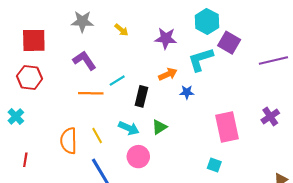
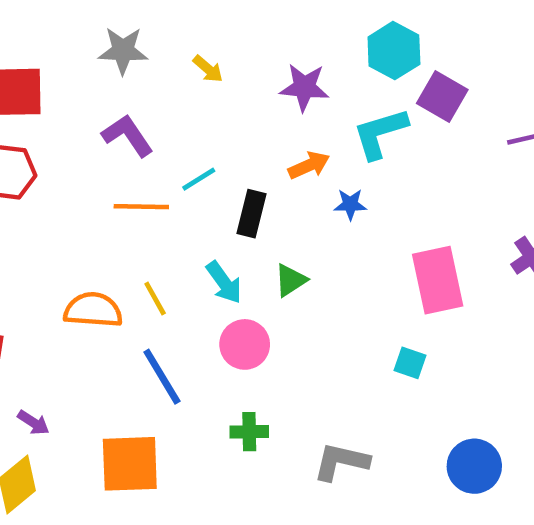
cyan arrow: (129, 128) -> (224, 282), turned 30
orange semicircle: (69, 141) -> (93, 310), turned 95

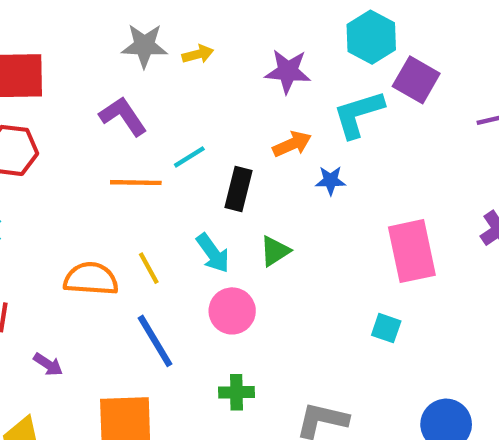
gray star: (123, 51) -> (144, 46), moved
yellow arrow: (208, 69) -> (198, 54), turned -56
purple arrow: (33, 423) -> (48, 364), moved

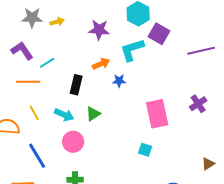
cyan line: (189, 157) -> (47, 63), moved
cyan arrow: (213, 253) -> (64, 115), turned -30
yellow line: (149, 268) -> (34, 113), moved

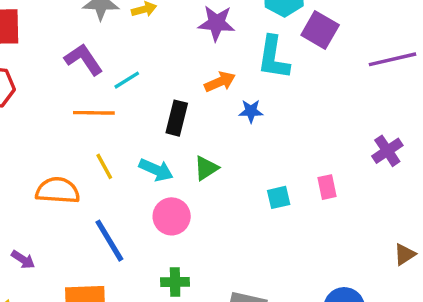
cyan L-shape: (132, 50) -> (273, 58), turned -64
pink rectangle: (157, 114) -> (327, 187), moved, size x0.5
cyan square: (145, 150) -> (279, 197), moved, turned -32

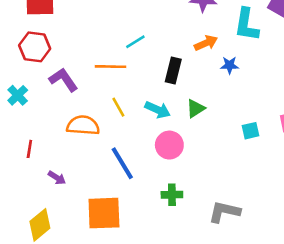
purple L-shape: (84, 59) -> (63, 80), moved

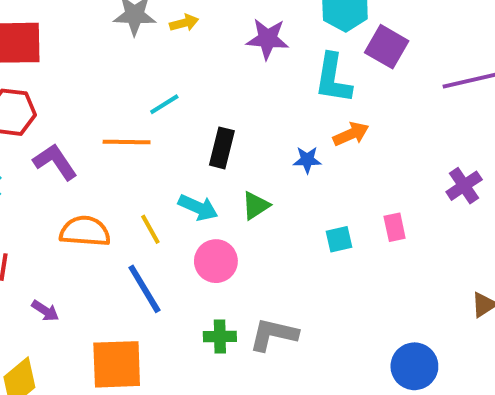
orange arrow: (206, 43) -> (351, 134), moved
blue star: (230, 65) -> (307, 160), moved
yellow line: (118, 107) -> (150, 229), moved
gray L-shape: (224, 212) -> (273, 335), moved

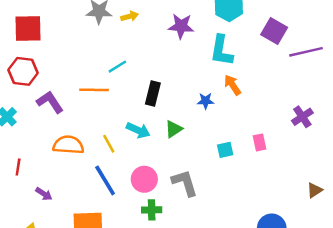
purple square: (387, 47) -> (274, 31), moved
orange arrow: (351, 134) -> (232, 85), turned -100
pink circle: (216, 261) -> (144, 179), moved
gray L-shape: (273, 335) -> (185, 183), moved, turned 60

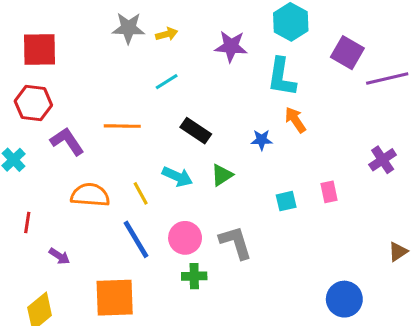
cyan line: (117, 67) -> (167, 82), moved
black rectangle: (153, 93) -> (196, 131), turned -70

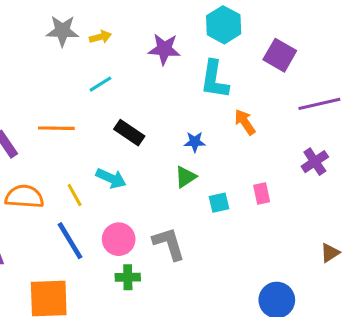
purple line: (387, 79) -> (319, 104), moved
orange arrow: (295, 120) -> (245, 122), moved
green triangle: (222, 175) -> (186, 177), moved

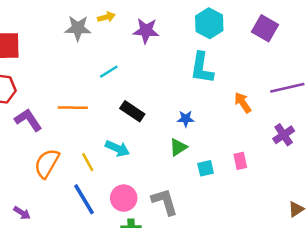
yellow arrow: (100, 37) -> (106, 17), moved
purple star: (164, 49) -> (146, 31), moved
purple square: (280, 55) -> (265, 28), moved
orange arrow: (245, 122) -> (243, 103), moved
orange semicircle: (24, 197) -> (47, 163), turned -64

